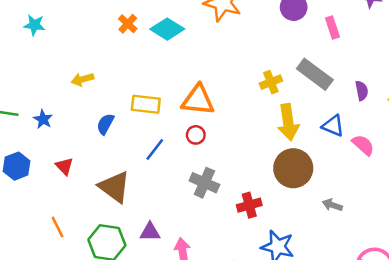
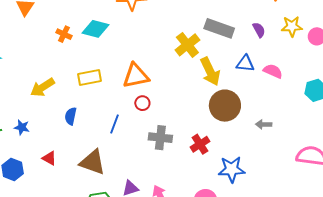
yellow arrow: (82, 79) -> (42, 87), size x1.4
yellow cross: (271, 82) -> (187, 45), size x1.4
yellow rectangle: (146, 104) -> (89, 77), moved

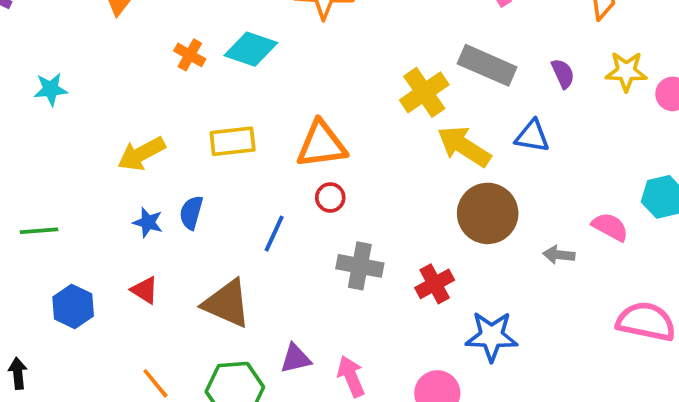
pink semicircle: (273, 71) -> (610, 227), moved
yellow arrow: (210, 72) -> (464, 146), turned 144
blue star: (22, 127) -> (148, 222), moved

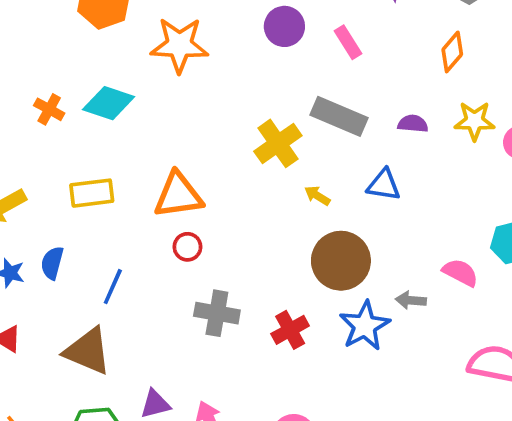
purple semicircle: (563, 74) -> (413, 124), turned -60
yellow arrow: (464, 146) -> (317, 196), size x0.5
blue line: (274, 234) -> (113, 287), moved
blue star: (492, 336) -> (365, 326), moved, turned -30

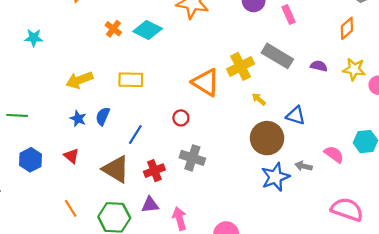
blue triangle: (384, 185) -> (296, 115), moved
orange triangle: (178, 195) -> (206, 82), moved, turned 32
red cross: (290, 330) -> (154, 171), moved

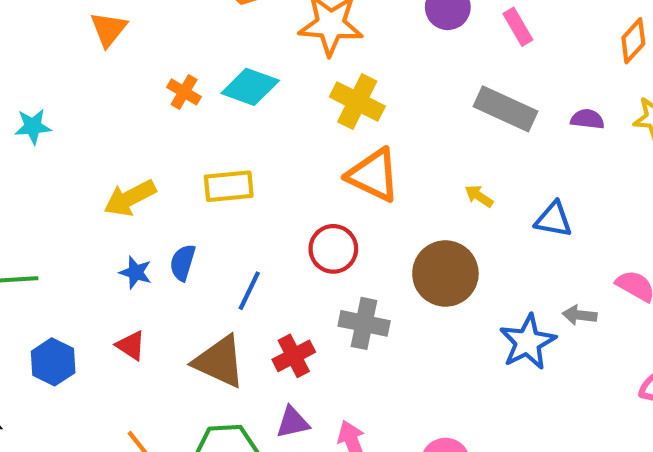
yellow cross: (241, 66) -> (357, 101), moved, turned -30
red circle: (181, 118) -> (333, 249), size x1.5
brown circle: (267, 138) -> (445, 273), moved

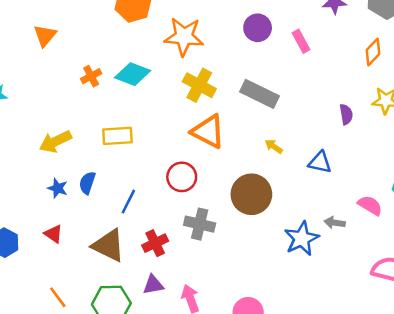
orange cross: (184, 92) -> (91, 76), turned 30
gray rectangle: (505, 109) -> (259, 94), moved
purple semicircle: (587, 119) -> (346, 114), moved, turned 72

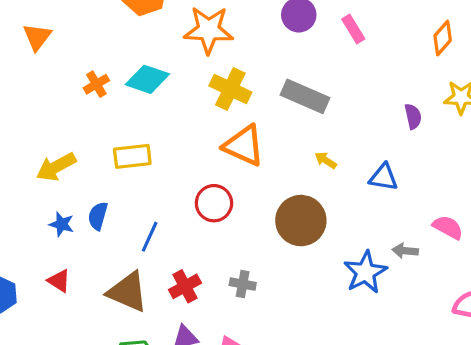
gray cross: (200, 224) -> (243, 284), moved, size x0.7

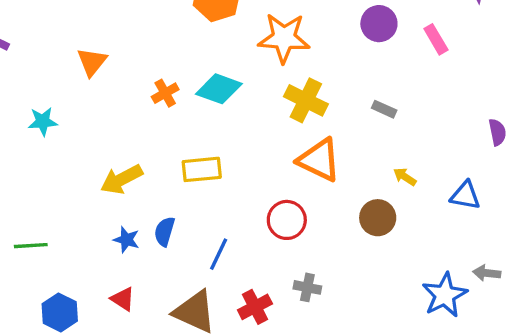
orange triangle: (37, 37) -> (92, 62), moved
gray rectangle: (305, 96) -> (384, 109), size x0.5
brown circle: (301, 221) -> (378, 218), moved, size x0.7
gray cross: (243, 284) -> (307, 287), moved

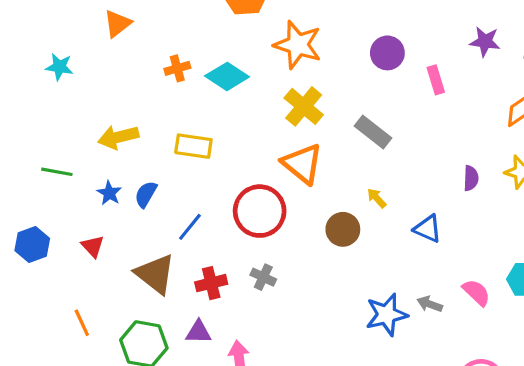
gray rectangle: (384, 109) -> (373, 132), size x1.6
red circle: (287, 220) -> (260, 211), size x1.4
green line: (31, 246) -> (57, 172), moved

